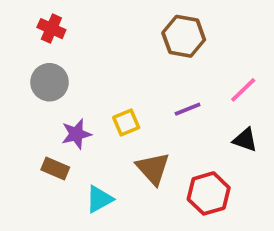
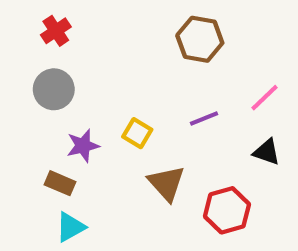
red cross: (51, 29) -> (56, 31), turned 32
yellow square: (126, 122) -> (137, 133), turned -36
cyan triangle: (99, 199) -> (70, 227), moved

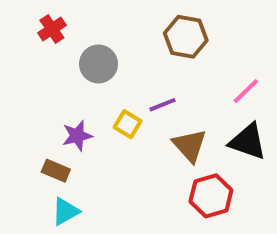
gray circle: (54, 89) -> (98, 64), moved
purple line: (204, 119) -> (162, 105), moved
black triangle: (267, 152) -> (248, 142), size x1.5
brown triangle: (166, 183) -> (190, 145), moved

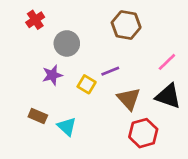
purple star: (77, 136) -> (52, 75), moved
cyan triangle: (65, 211) -> (67, 126), moved, turned -48

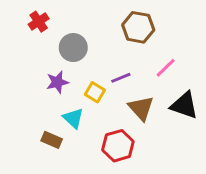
pink line: (167, 62) -> (166, 68), moved
brown rectangle: (38, 116) -> (52, 140), moved
cyan triangle: (67, 126) -> (73, 118), moved
red hexagon: (143, 133) -> (118, 146), moved

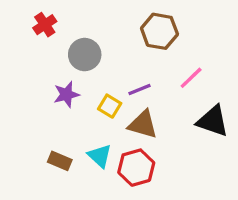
brown triangle: (141, 108) -> (143, 124), moved, turned -32
cyan triangle: (73, 118) -> (100, 156), moved

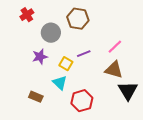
brown hexagon: (159, 31) -> (78, 19), moved
black triangle: (213, 121) -> (128, 91), moved, turned 40
brown triangle: (143, 124) -> (114, 70), moved
cyan triangle: (100, 156) -> (60, 83), moved

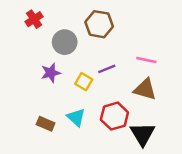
pink line: (115, 47) -> (146, 60), turned 56
cyan triangle: (60, 83) -> (76, 117), moved
black triangle: (128, 91) -> (142, 134), moved
red hexagon: (82, 101) -> (114, 116), moved

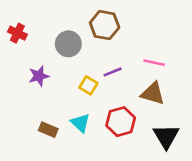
red cross: (34, 19) -> (17, 33), moved, turned -30
purple star: (51, 73) -> (39, 76), moved
black triangle: (142, 134) -> (166, 136), moved

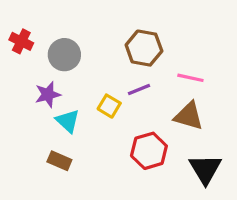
brown hexagon: (105, 25) -> (144, 48), moved
gray circle: (68, 44) -> (64, 55), moved
cyan triangle: (80, 123) -> (68, 121), moved

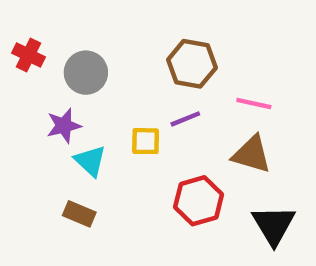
yellow square: (109, 106) -> (146, 141), turned -30

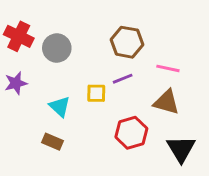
red cross: (28, 55) -> (19, 36), size x1.4
purple star: (64, 126) -> (16, 83), moved

